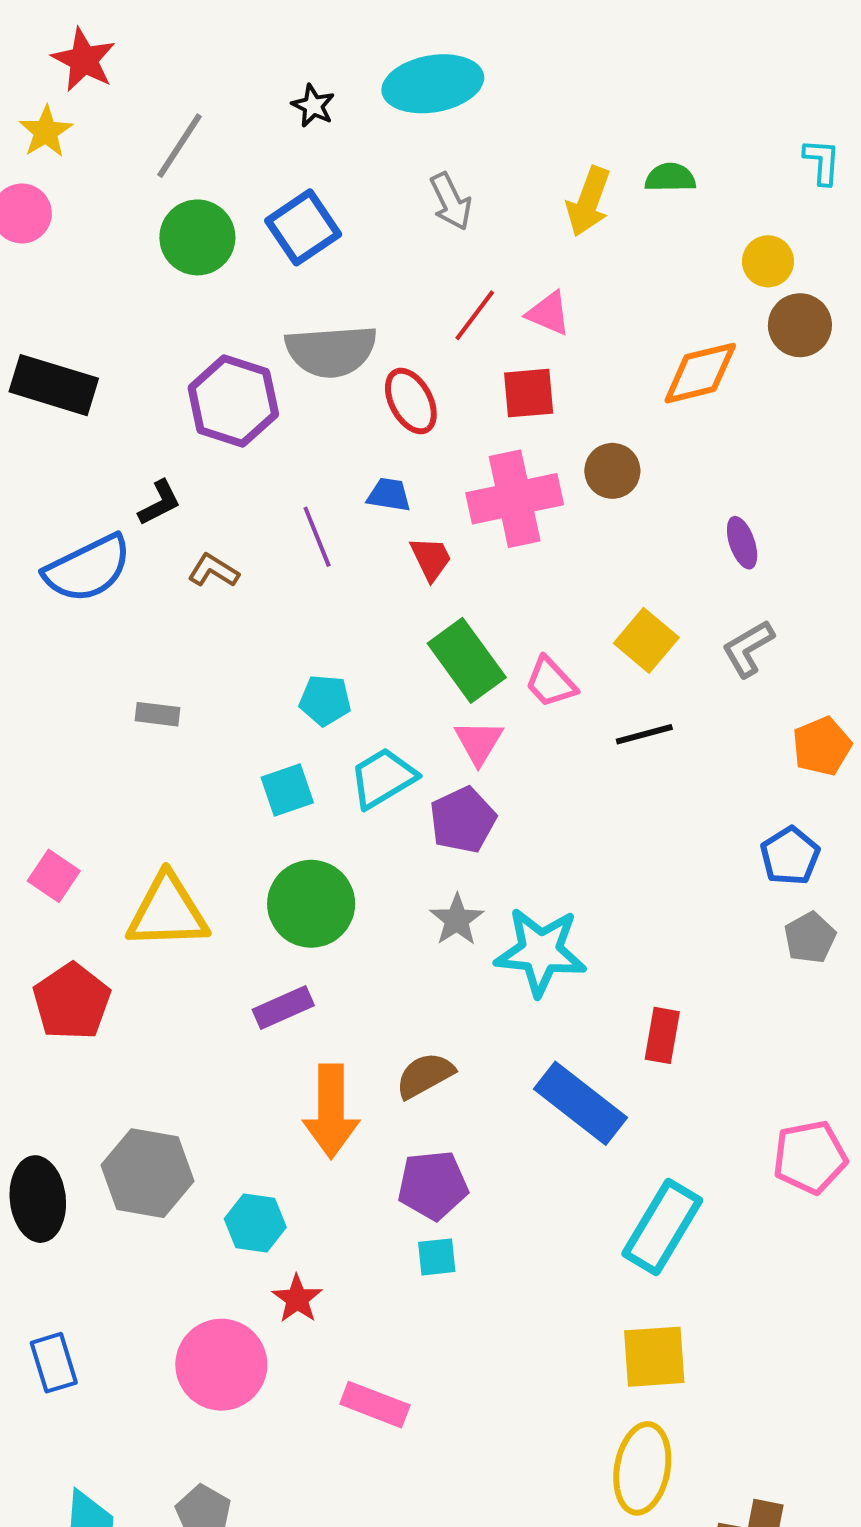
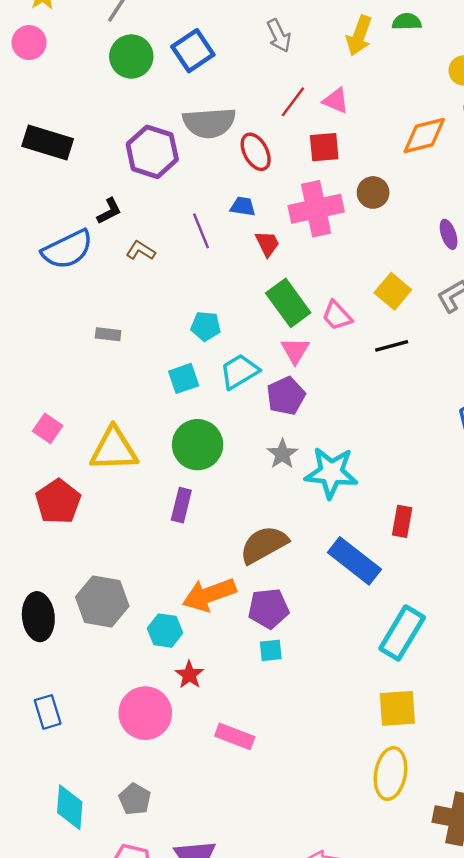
purple rectangle: (283, 1008) -> (181, 505), turned -52
brown semicircle: (425, 1075) -> (264, 545), size x1.4
orange arrow: (331, 1111) -> (209, 595), moved, turned 70

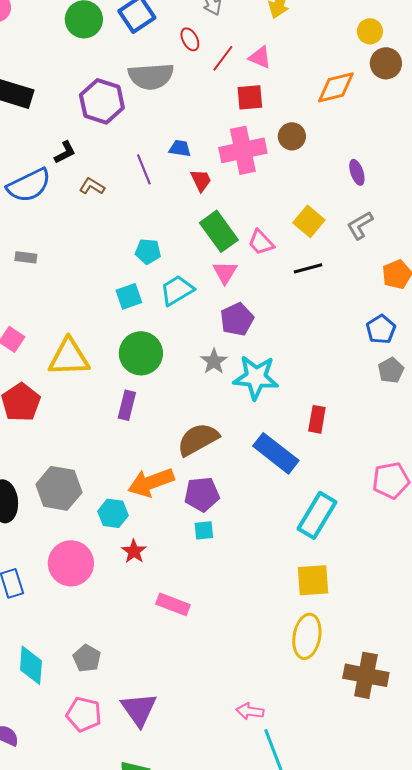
red ellipse: (256, 152) -> (190, 39), moved, size x0.7
gray rectangle: (108, 334) -> (26, 257), moved
purple pentagon: (286, 396) -> (237, 319), moved
pink circle: (145, 713) -> (71, 563), moved

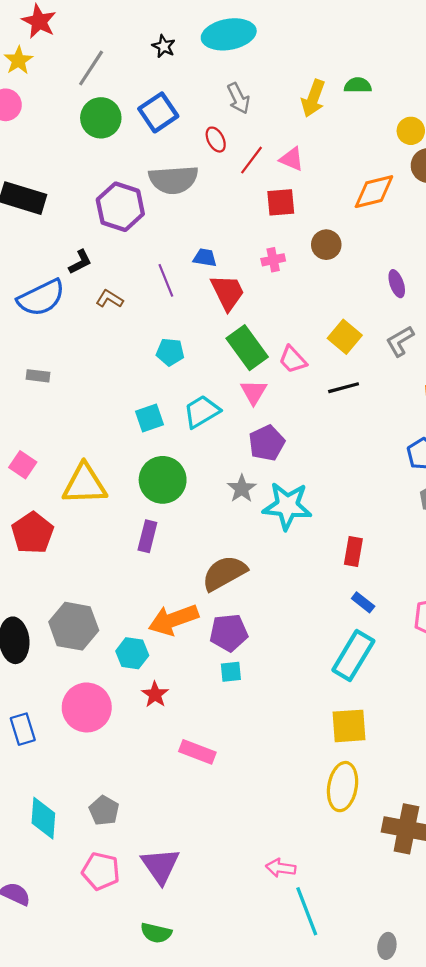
pink cross: (243, 150) -> (273, 260), size x0.5
red trapezoid: (201, 180) -> (228, 292), size x1.5
cyan pentagon: (148, 251) -> (170, 352), moved
blue rectangle: (276, 453) -> (363, 602), moved, size x0.5

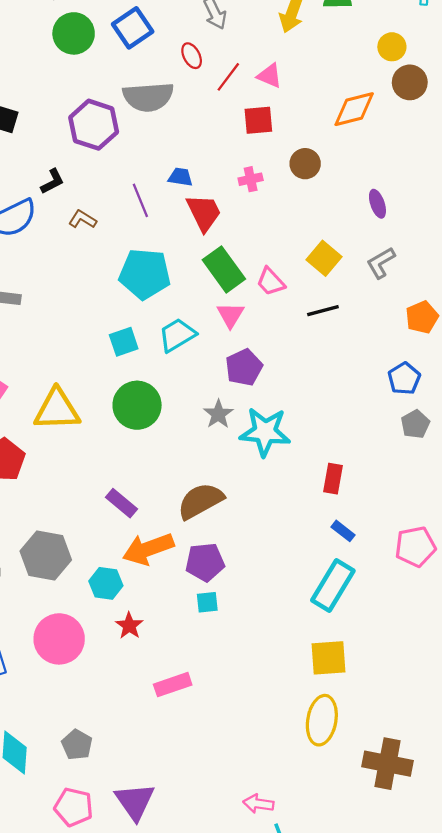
cyan pentagon: (170, 352) -> (145, 274), size x1.8
purple rectangle: (147, 536) -> (121, 503), moved, turned -64
pink rectangle: (197, 752) -> (173, 685), turned -40

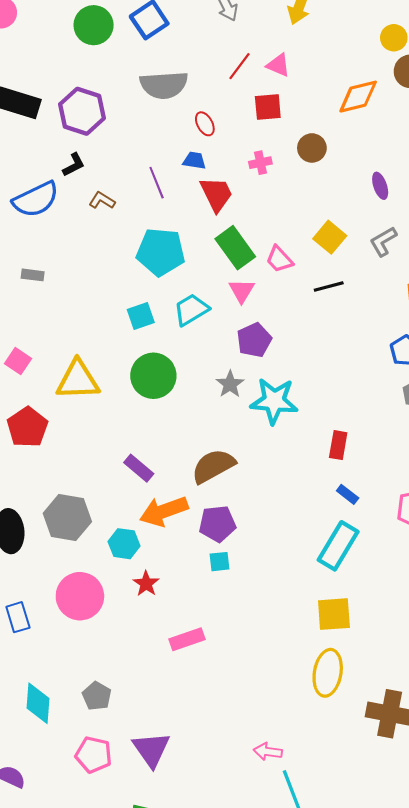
red ellipse: (192, 56) -> (205, 124), moved
purple hexagon: (94, 125) -> (82, 111), moved

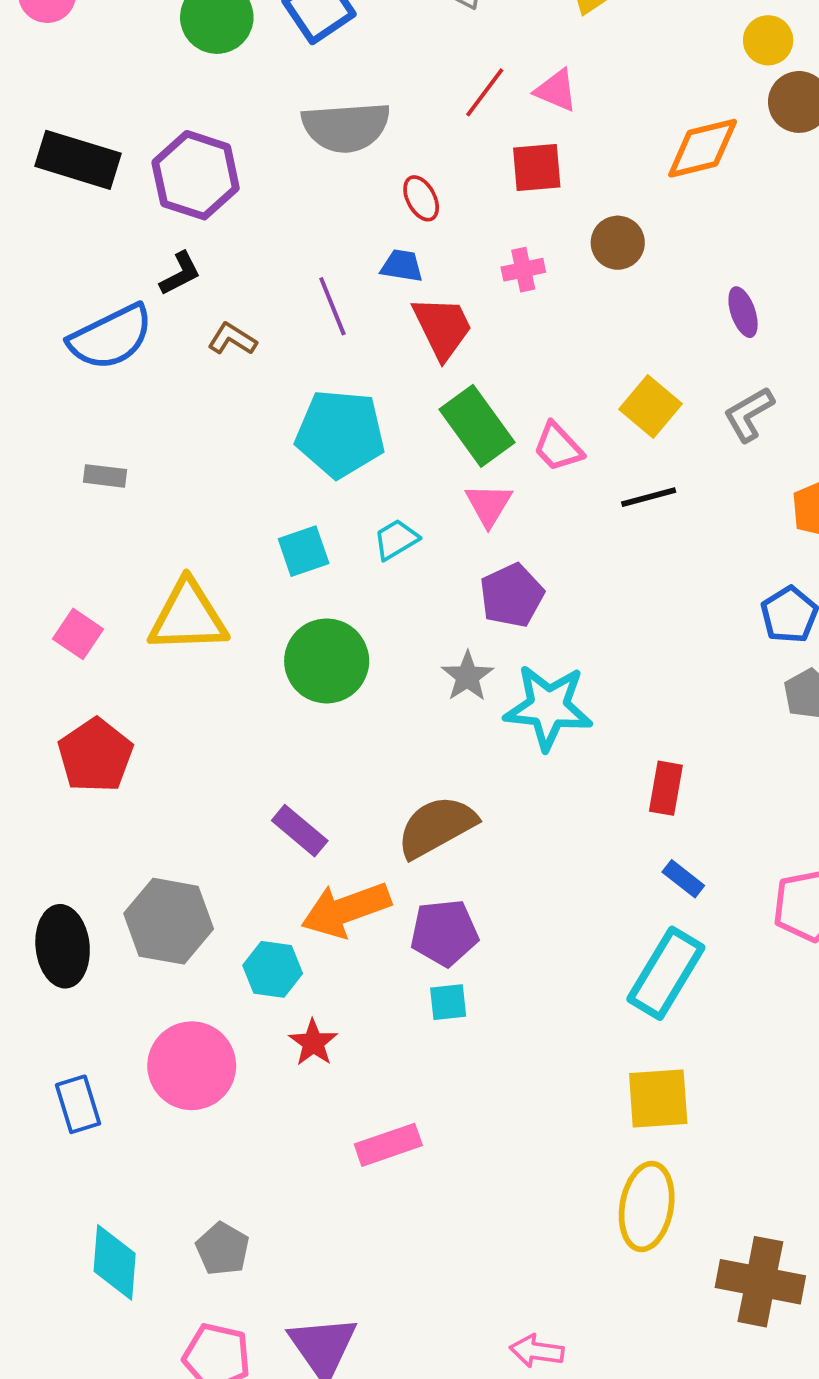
cyan trapezoid: (191, 310) -> (396, 540), size x0.7
yellow triangle: (78, 380) -> (188, 617), moved

